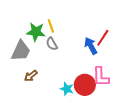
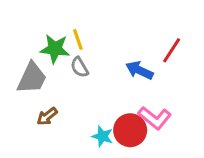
red line: (103, 38) -> (172, 50), moved
blue arrow: (91, 46) -> (139, 70), turned -36
pink L-shape: (101, 77) -> (155, 118), turned -50

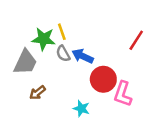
blue arrow: (139, 70) -> (83, 56), moved
pink L-shape: (155, 118) -> (123, 94), turned 70
red circle: (130, 130) -> (103, 79), moved

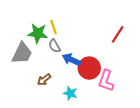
blue arrow: (83, 56) -> (71, 60), moved
brown arrow: (37, 93) -> (44, 80), moved

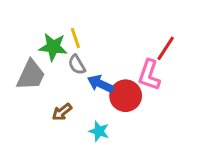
pink L-shape: (106, 81) -> (149, 75), moved

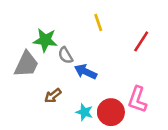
yellow line: (75, 38) -> (98, 22), moved
pink L-shape: (149, 75) -> (137, 100), moved
red circle: (126, 96) -> (111, 112), moved

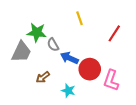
red circle: (111, 112) -> (90, 69), moved

